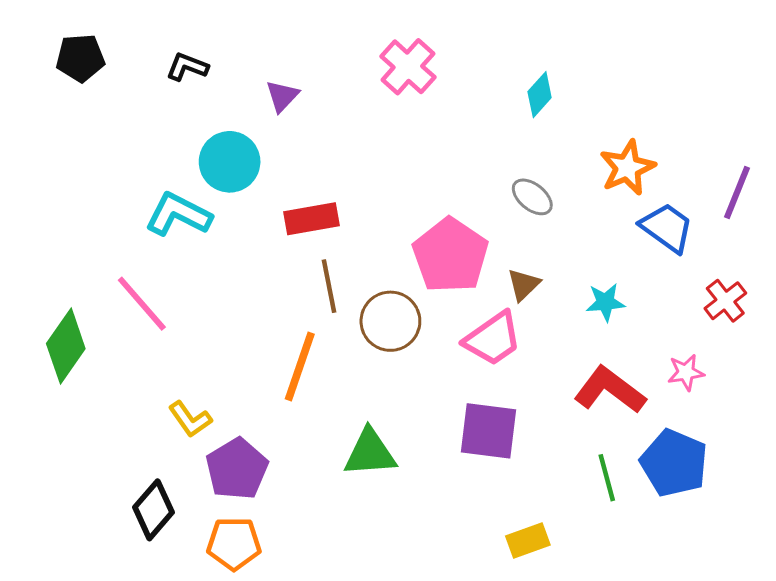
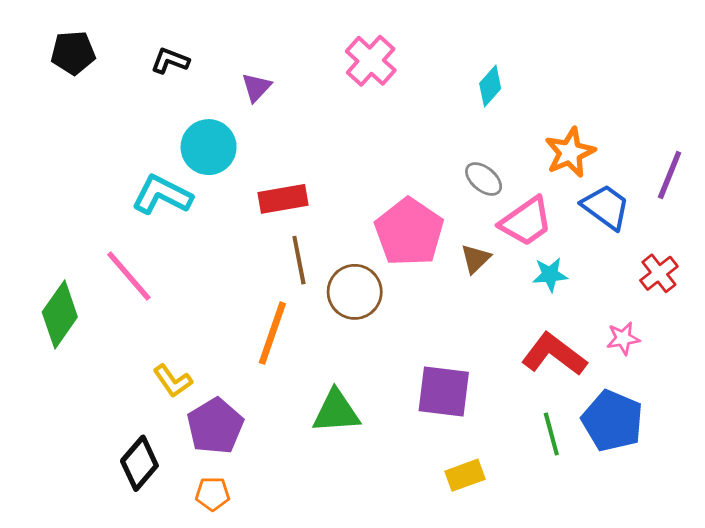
pink trapezoid: (493, 339) -> (526, 221), moved
yellow rectangle: (528, 541) -> (465, 475), moved
orange pentagon: (234, 543) -> (213, 494), size x0.7

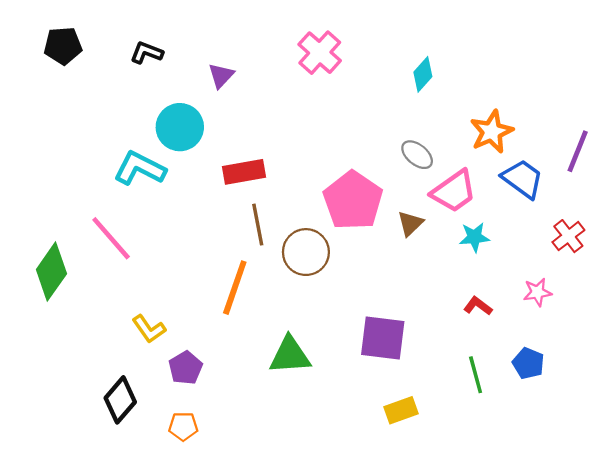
red L-shape: (554, 354) -> (478, 306), size x0.5
blue pentagon: (612, 421) -> (528, 363), size x0.6
purple pentagon: (215, 426) -> (186, 368), size x0.7

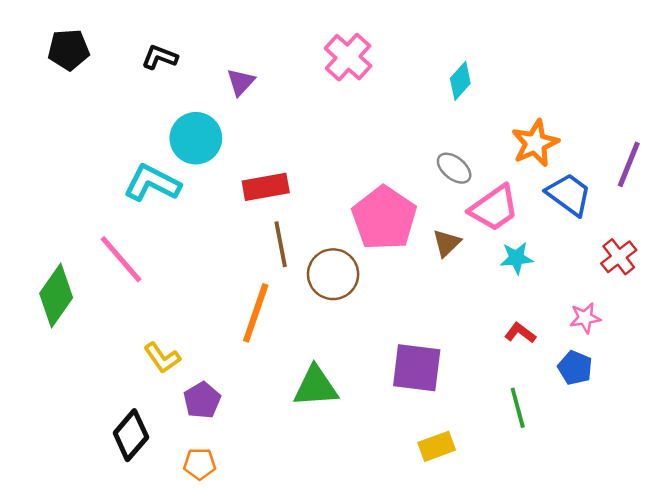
blue pentagon: (528, 363) -> (575, 368), moved

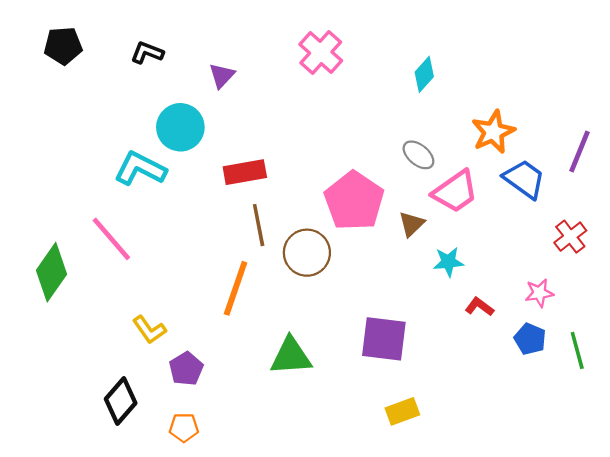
cyan star: (516, 258) -> (448, 262), moved
green line: (518, 408) -> (577, 350), moved

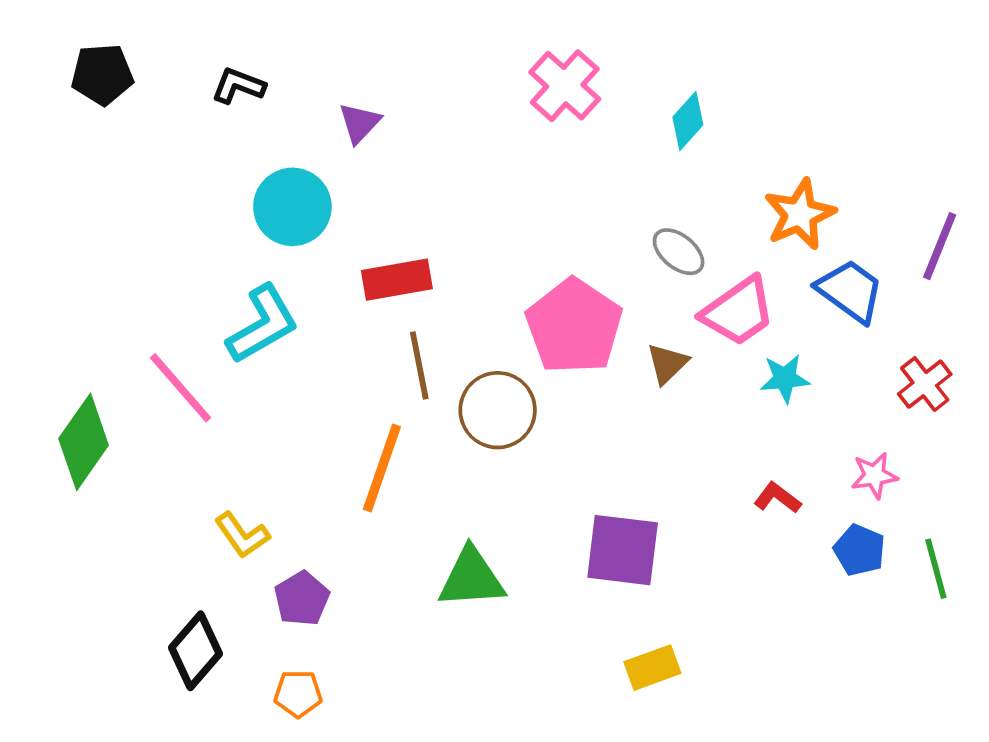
pink cross: (321, 53) -> (565, 86), moved
cyan L-shape: (140, 169) -> (263, 324), moved, turned 123
cyan star: (448, 262) -> (785, 378), moved

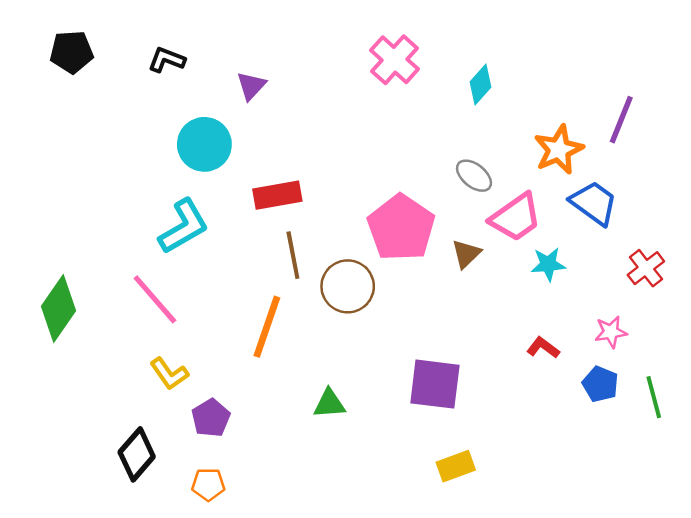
purple line: (940, 246) -> (621, 120), moved
pink line: (181, 388) -> (155, 299), moved
green triangle: (471, 578) -> (329, 404), size x0.7

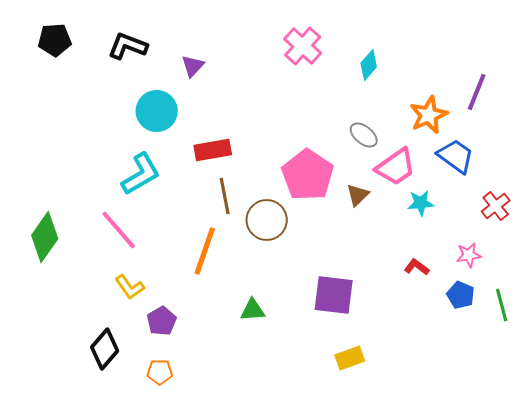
black L-shape: (167, 60) -> (128, 46), size x1.4

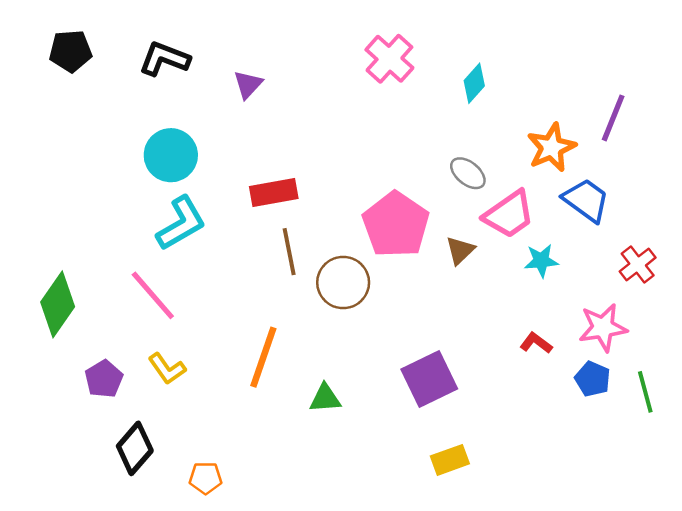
cyan circle: (157, 111) -> (171, 155), moved
orange line: (205, 251) -> (263, 357), moved
pink star: (469, 255) -> (603, 328), size x1.5
purple square: (334, 295) -> (429, 379), turned -33
purple pentagon: (162, 321) -> (104, 379), moved

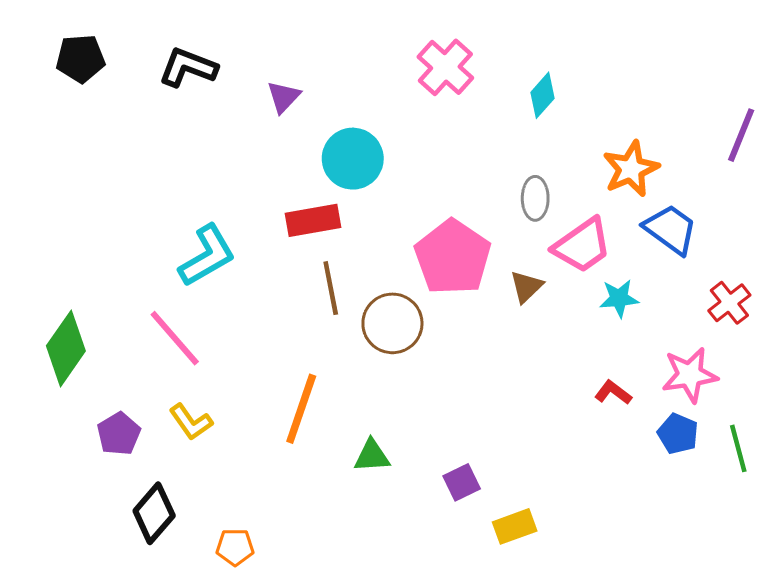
purple line: (613, 118) -> (741, 135), moved
cyan circle: (171, 155) -> (353, 159), moved
gray ellipse: (468, 173) -> (535, 198), turned 51
purple square: (429, 379) -> (462, 482), moved, size x0.6

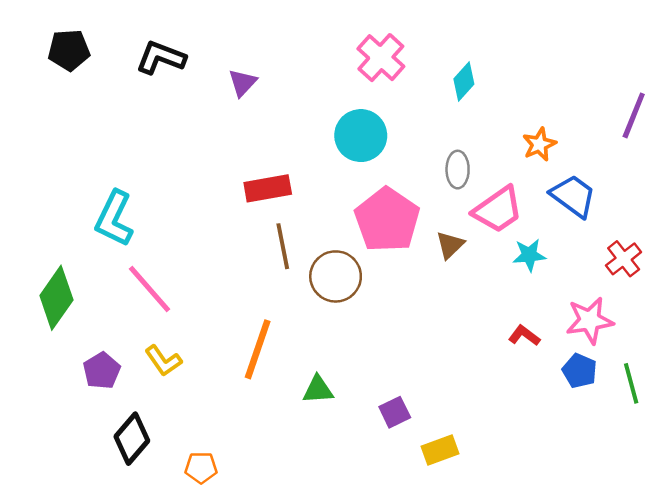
cyan circle: (353, 159) -> (361, 136), moved
orange star: (631, 169) -> (539, 144), size x0.7
cyan L-shape: (207, 256) -> (114, 219), moved, turned 146

